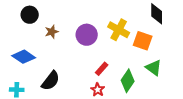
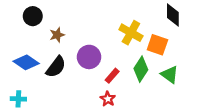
purple circle: (87, 35) -> (89, 57), moved
black semicircle: (51, 81) -> (56, 67), moved
green diamond: (128, 81) -> (141, 69), moved

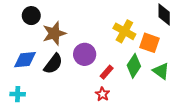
brown star: (57, 35) -> (54, 33), size x1.6
blue diamond: (26, 62) -> (25, 60), turned -40

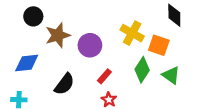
purple circle: (85, 54) -> (90, 45), moved
black semicircle: (53, 64) -> (64, 84), moved
red rectangle: (107, 72) -> (104, 76), moved

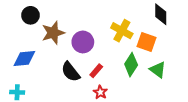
black semicircle: (64, 84) -> (71, 72), moved, turned 105

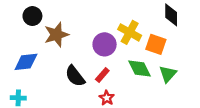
purple circle: (83, 42) -> (105, 44), moved
green diamond: (131, 65) -> (139, 68), turned -60
green triangle: (158, 70) -> (168, 74), turned 36

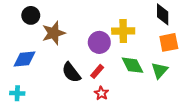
yellow cross: (130, 32) -> (123, 31), turned -30
orange square: (156, 44) -> (169, 42), moved, turned -30

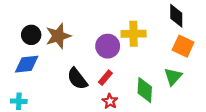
black circle: (31, 15) -> (31, 35), moved
orange square: (169, 42) -> (183, 46), turned 36
green diamond: (133, 65) -> (145, 90), moved, turned 30

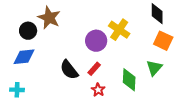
yellow cross: (134, 34) -> (119, 30), turned 35
brown star: (58, 36) -> (49, 18), moved, turned -30

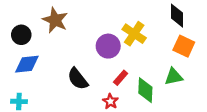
black circle: (28, 31) -> (21, 35), moved
green triangle: (154, 68) -> (174, 77), turned 36
red rectangle: (94, 69) -> (121, 78), moved

